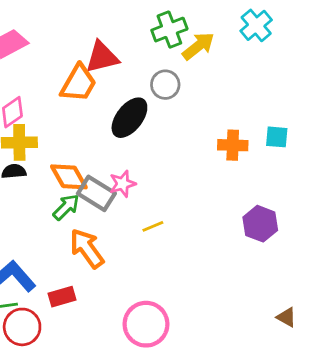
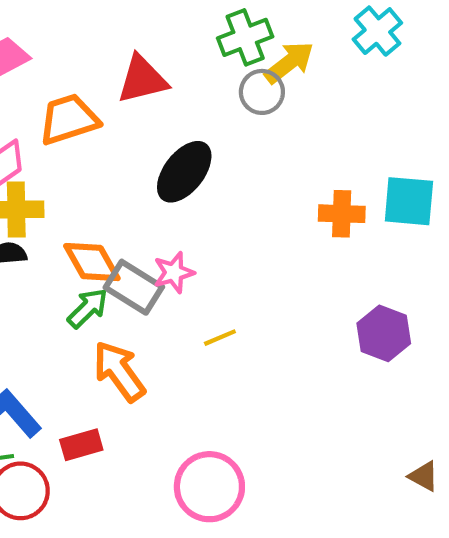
orange trapezoid: (79, 83) -> (69, 119), moved, turned -138
gray circle: (165, 85) -> (262, 92), moved
cyan square: (277, 137) -> (409, 201), size x1.5

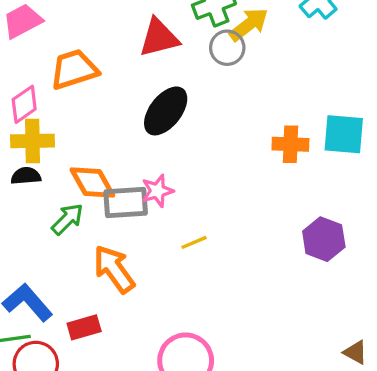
red triangle: (142, 79) -> (159, 38), moved
gray rectangle: (134, 287) -> (126, 203), turned -36
green arrow: (88, 308) -> (67, 219), moved

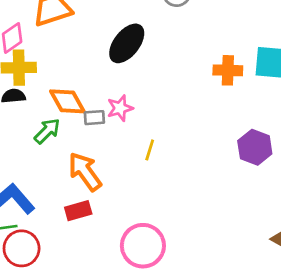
gray rectangle: (126, 203) -> (94, 118), size x0.6
yellow line: (194, 242) -> (150, 150), turned -50
red rectangle: (84, 327) -> (78, 211), moved

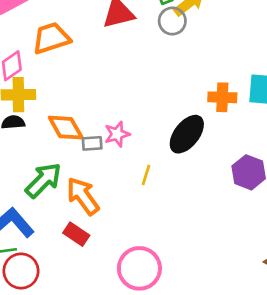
black ellipse: (127, 43) -> (187, 134), moved
green arrow: (47, 131) -> (43, 180), moved, size x1.4
red rectangle: (78, 211) -> (76, 234), turned 50

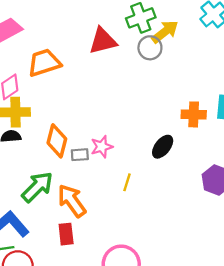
orange diamond: (66, 128) -> (57, 141), turned 44
black ellipse: (187, 134) -> (163, 147), size x0.7
red rectangle: (76, 234) -> (66, 234), turned 50

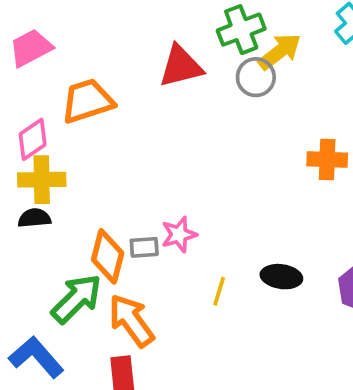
orange cross: (194, 114) -> (327, 160), moved
orange diamond: (57, 141) -> (108, 256), moved
black ellipse: (163, 147) -> (281, 277), moved, turned 60

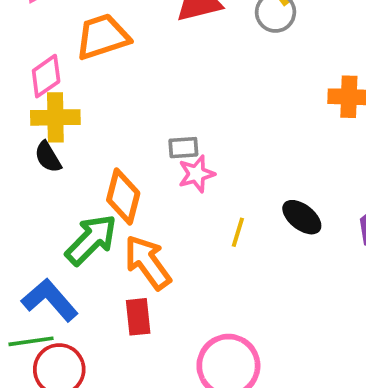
black semicircle: (34, 218) -> (48, 157), turned -116
gray rectangle: (144, 247) -> (183, 148), moved
black ellipse: (281, 277) -> (302, 217), turned 30

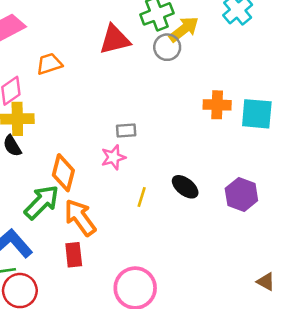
orange trapezoid: (102, 37) -> (49, 64), size x0.7
gray rectangle: (183, 148) -> (126, 130), moved

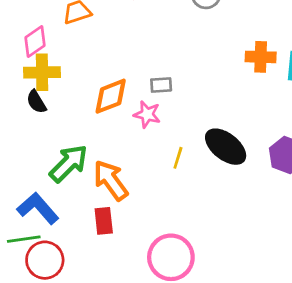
pink star: (113, 157) -> (147, 114), turned 30
orange diamond: (63, 173) -> (111, 96), moved, turned 54
black ellipse: (185, 187) -> (226, 147), size x1.4

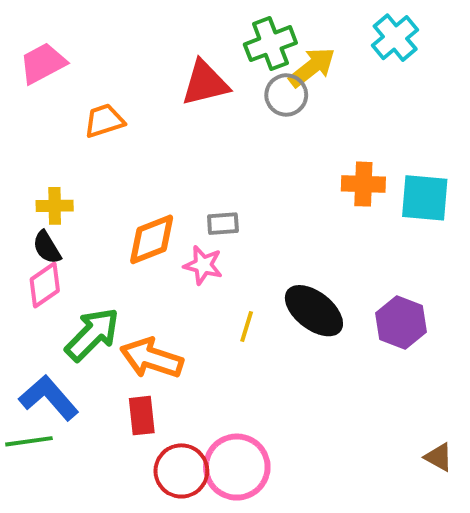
pink diamond: (35, 42) -> (45, 285), moved
yellow cross: (42, 72) -> (55, 206), size x0.7
orange arrow: (111, 180) -> (152, 358), turned -36
red circle: (45, 260) -> (181, 471), moved

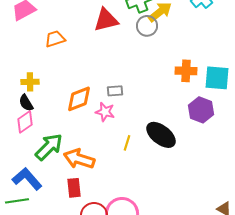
purple hexagon: (401, 323) -> (201, 110), moved

